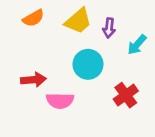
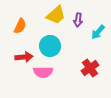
orange semicircle: (33, 18) -> (20, 26), moved, turned -35
cyan circle: (88, 64) -> (50, 46), moved

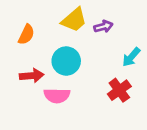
purple arrow: (78, 20) -> (103, 26), turned -112
cyan arrow: (98, 32) -> (131, 57), moved

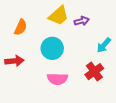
red arrow: (32, 76) -> (14, 61), moved
pink semicircle: (57, 96) -> (57, 79), moved

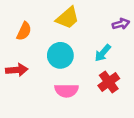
purple arrow: (82, 21) -> (121, 24), moved
cyan arrow: (104, 45) -> (103, 53), moved

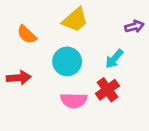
orange semicircle: (24, 31) -> (27, 35), turned 108
red cross: (109, 82) -> (107, 90), moved

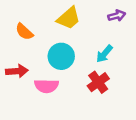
purple arrow: (134, 26) -> (117, 16), moved
pink semicircle: (74, 100) -> (46, 86), moved

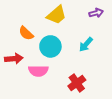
orange semicircle: (24, 32) -> (26, 33), moved
red cross: (98, 82) -> (77, 83), moved

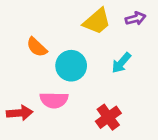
yellow trapezoid: (57, 15) -> (97, 21), moved
red arrow: (14, 59) -> (20, 113), moved

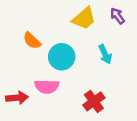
purple arrow: (136, 18) -> (117, 16), turned -112
cyan arrow: (121, 63) -> (105, 54), turned -66

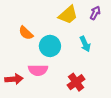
purple arrow: (117, 16) -> (95, 13), turned 64

